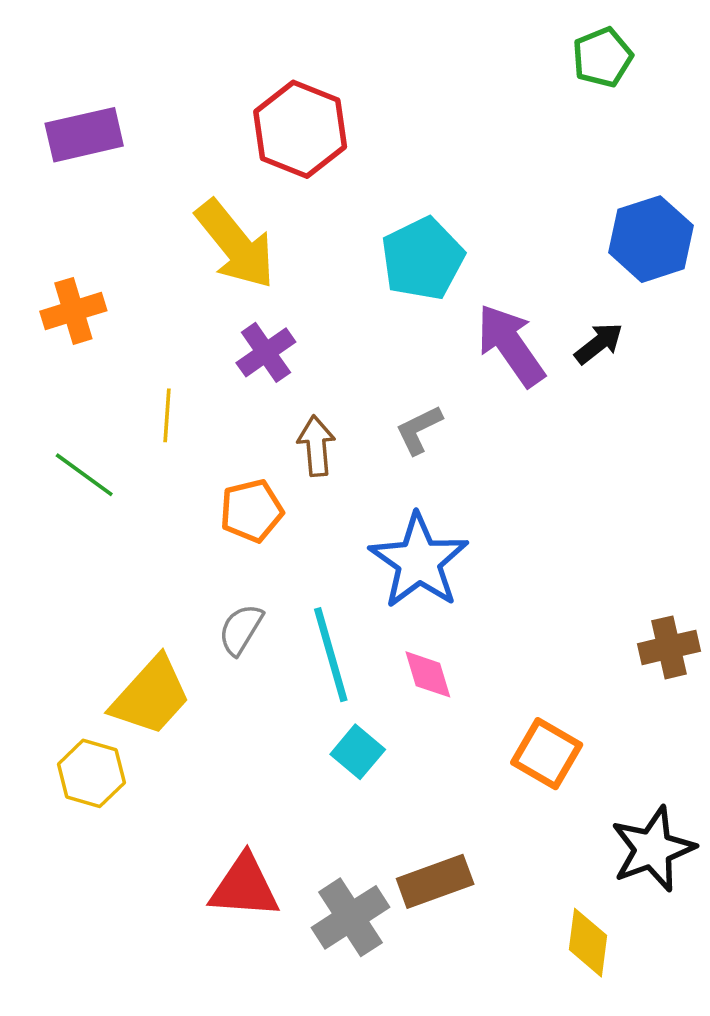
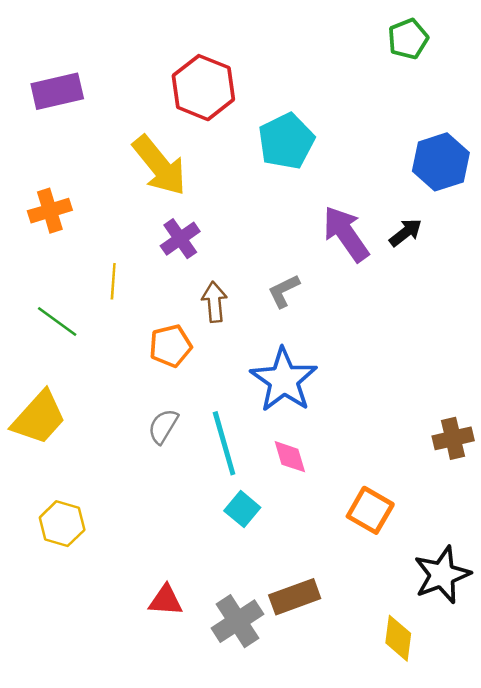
cyan pentagon: (422, 259) -> (286, 141), moved
yellow trapezoid: (151, 696) -> (39, 418), moved
red triangle: (244, 887) -> (166, 600), size x0.7

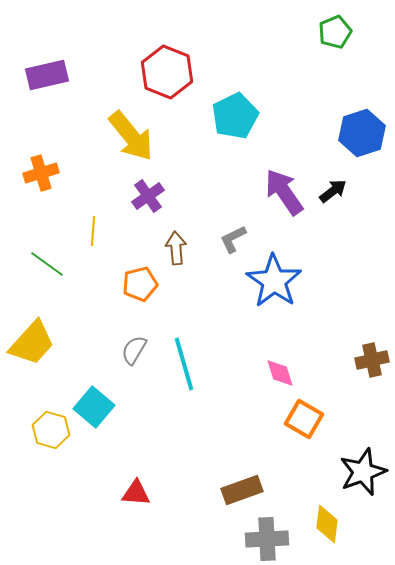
blue star: (284, 380) -> (274, 281), moved
pink diamond: (290, 457) -> (280, 373), moved
cyan square: (242, 509) -> (94, 407), moved, size x1.4
gray cross: (237, 621) -> (267, 539), moved, turned 30

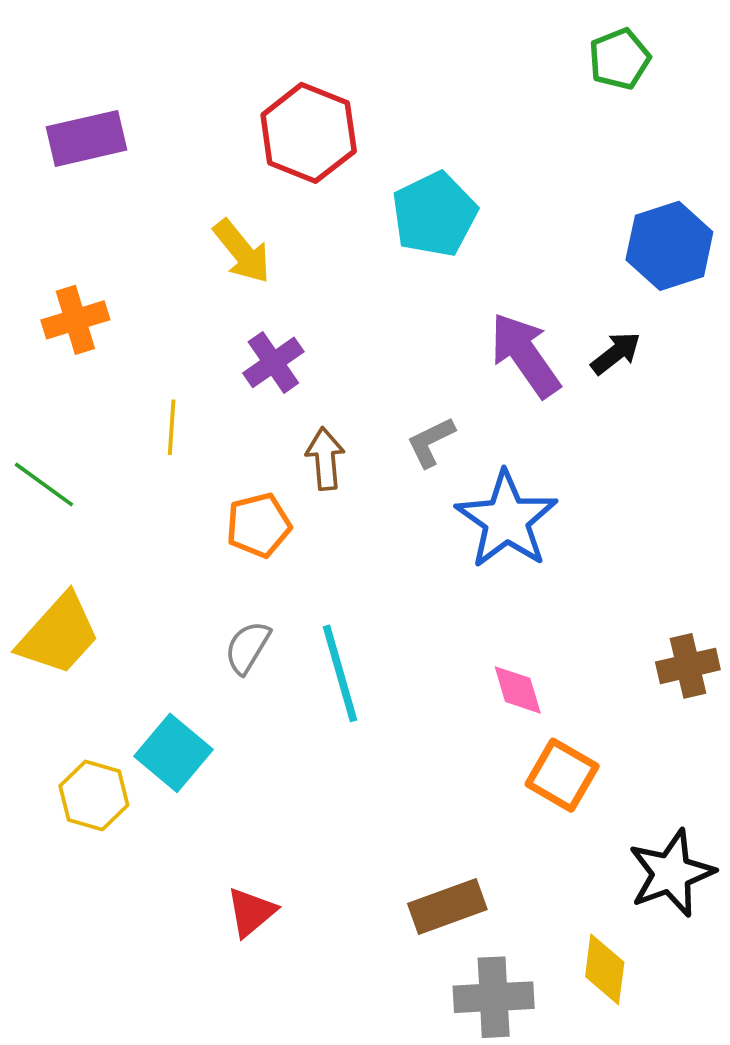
yellow arrow: (131, 136) -> (242, 251), size x0.7
green line: (47, 264) -> (44, 485), moved
red triangle: (136, 493) -> (251, 912), turned -44

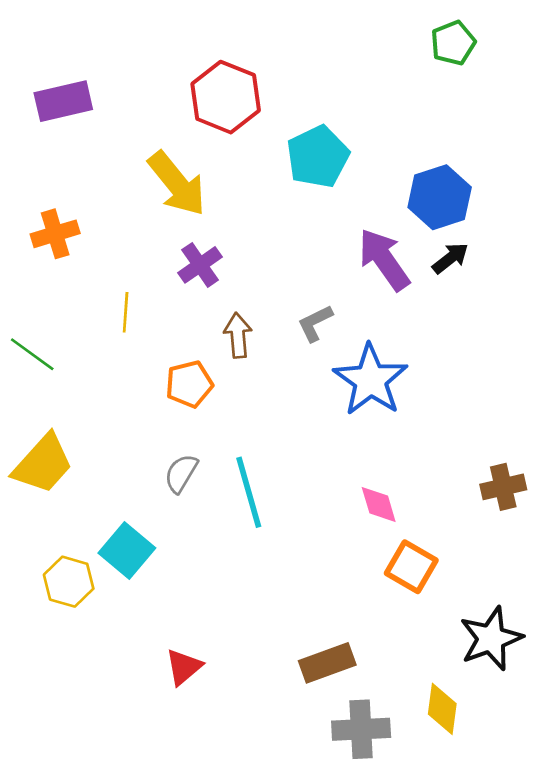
blue hexagon: (669, 246) -> (440, 197), moved
yellow arrow: (242, 251) -> (177, 184), size x1.4

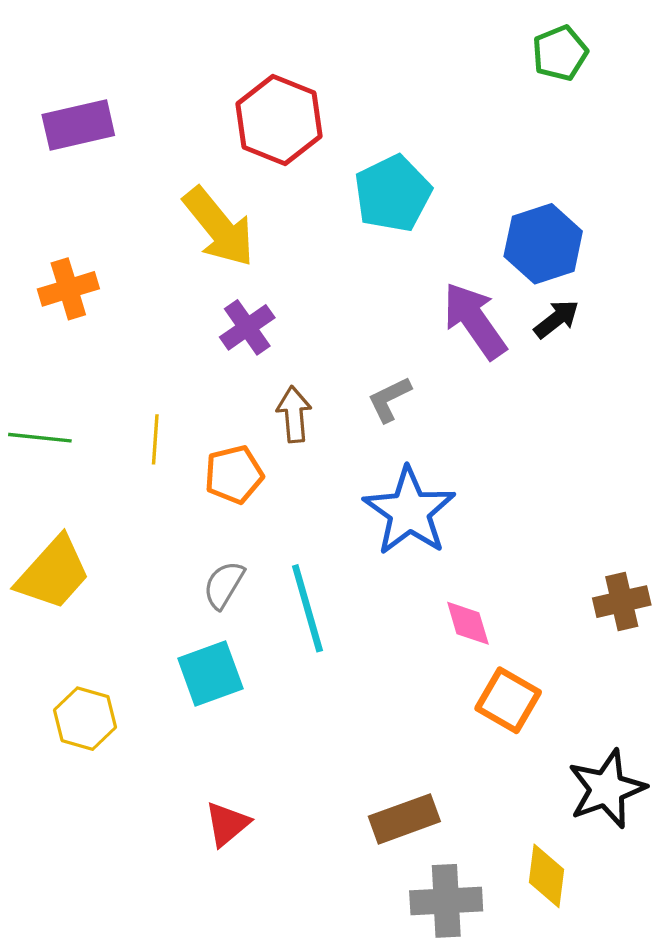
yellow line: (126, 312) -> (155, 439), moved
green line: (32, 354) -> (40, 438), turned -30
blue star: (371, 380) -> (409, 511), moved
cyan square: (127, 551) -> (210, 673), moved, turned 30

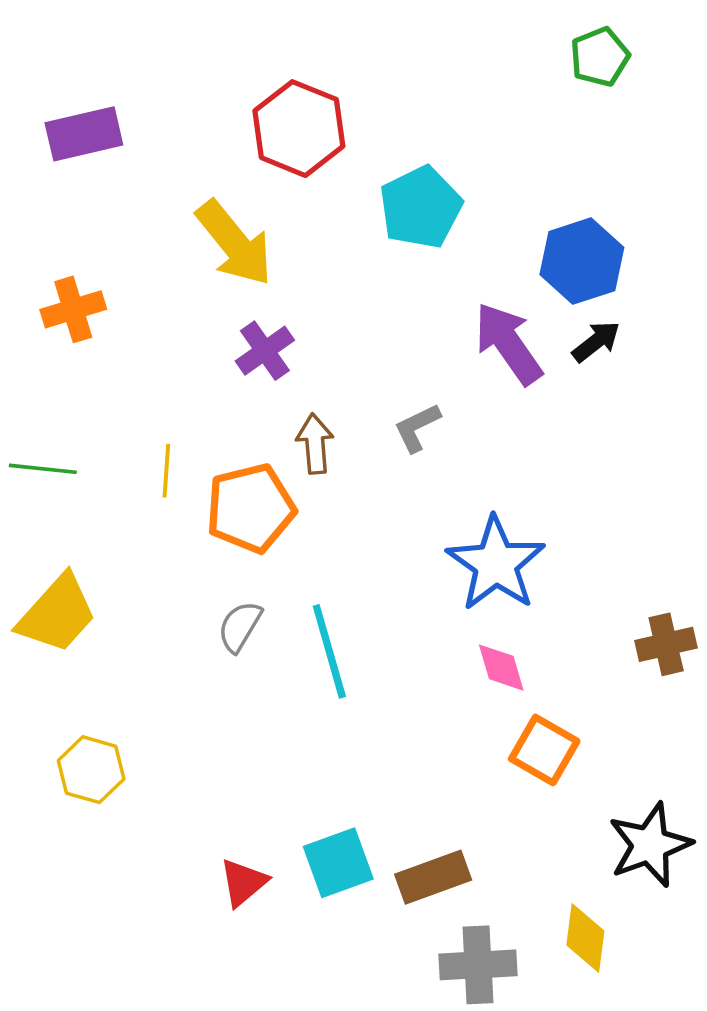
orange pentagon: (234, 475) -> (251, 508), size x1.4
blue star: (409, 511) -> (496, 564), moved
cyan square: (210, 673) -> (338, 863), moved

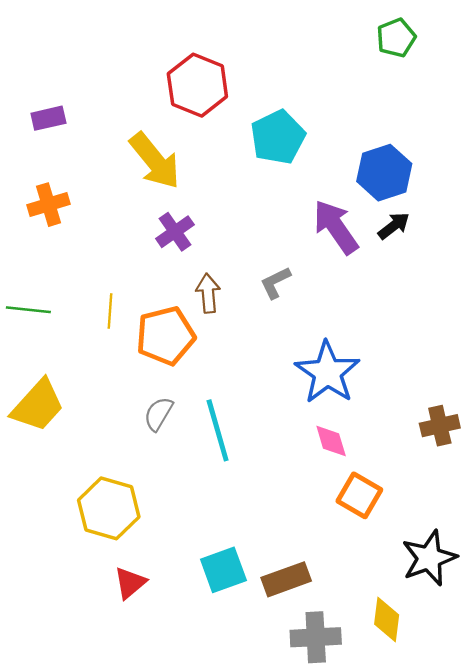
purple rectangle: (84, 134) -> (48, 118), moved, size x0.7
yellow hexagon: (91, 770) -> (109, 508), moved, size x1.4
red triangle: (243, 882) -> (130, 583), moved

